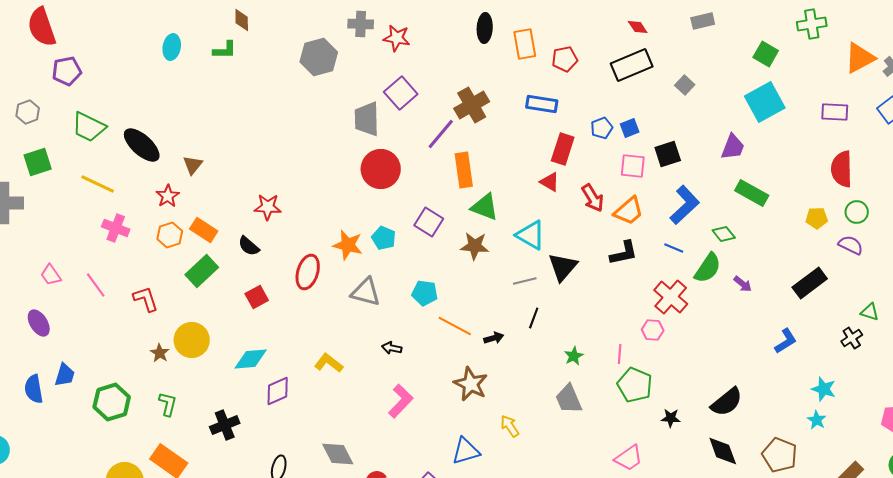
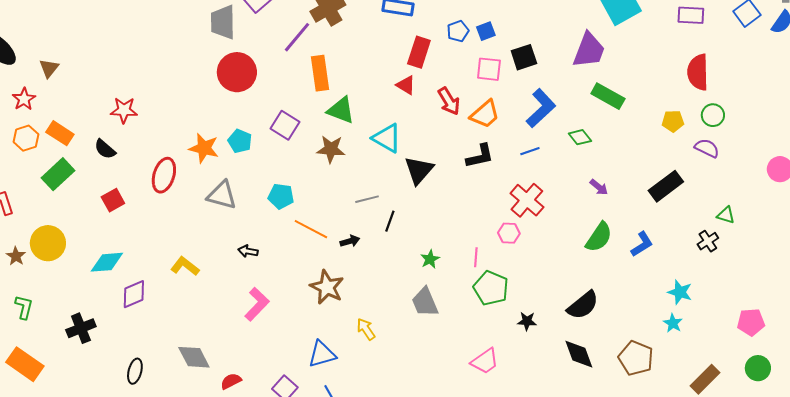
purple trapezoid: (733, 147) -> (589, 50), size x1.4
blue line: (674, 248) -> (530, 151), turned -42
green semicircle: (708, 268) -> (599, 237), moved
gray line: (525, 281) -> (367, 199), moved

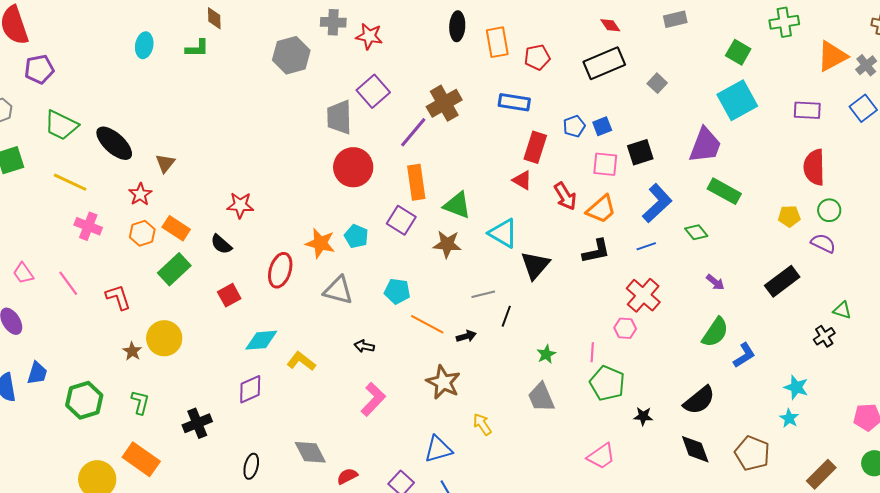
orange rectangle: (320, 73) -> (416, 182), moved
blue L-shape: (642, 244) -> (744, 355), moved
cyan diamond: (107, 262) -> (261, 340), moved

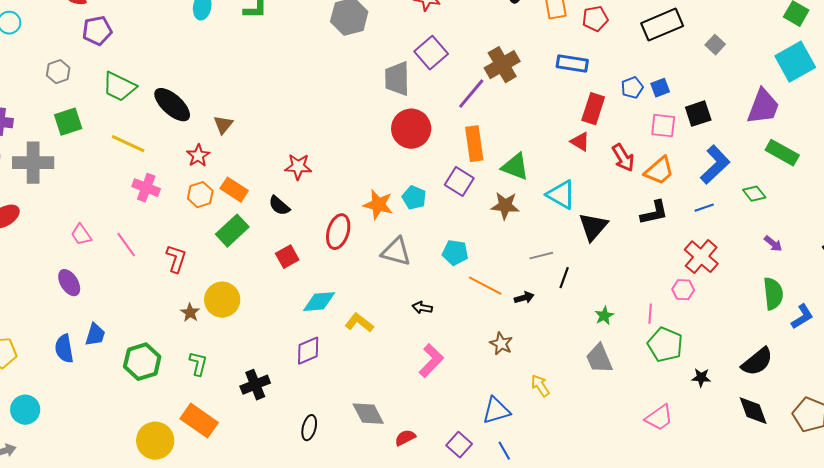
red L-shape: (118, 297) -> (176, 259), turned 36
green semicircle: (715, 332) -> (773, 294), turned -40
brown star: (443, 382) -> (501, 344), size x0.7

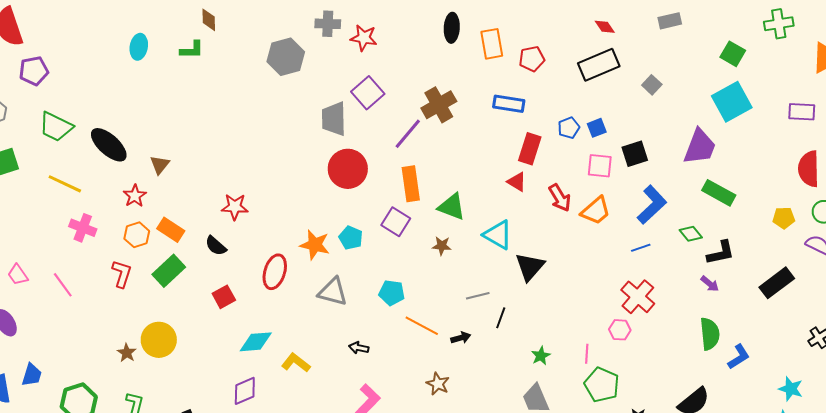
brown star: (505, 206) -> (442, 246), size x0.7
black L-shape: (654, 213) -> (721, 253), moved
red L-shape: (176, 259) -> (122, 274), moved

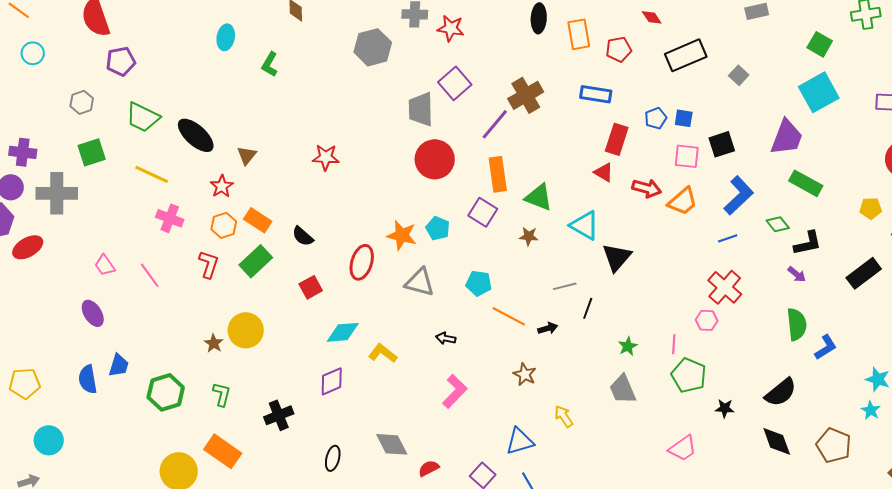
red diamond: (605, 27) -> (652, 17), moved
green L-shape: (192, 50) -> (270, 64), moved, turned 120
blue square: (597, 128) -> (684, 118), turned 30
red arrow: (560, 198) -> (647, 188), turned -44
red star: (235, 207) -> (326, 157), moved

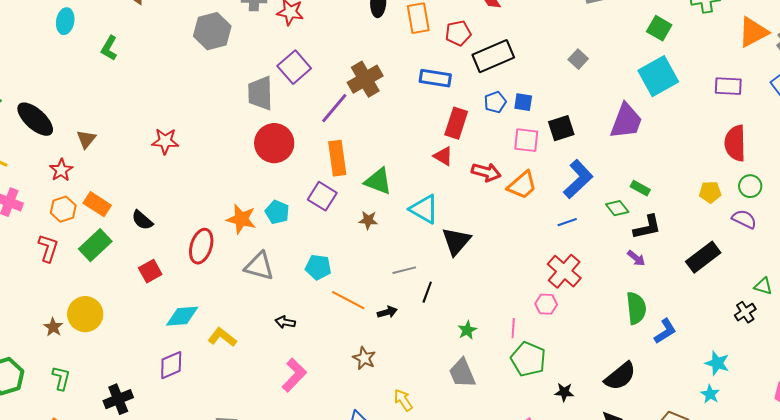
black rectangle: (686, 55) -> (493, 56), moved
green rectangle: (806, 183) -> (640, 188), moved, size x0.6

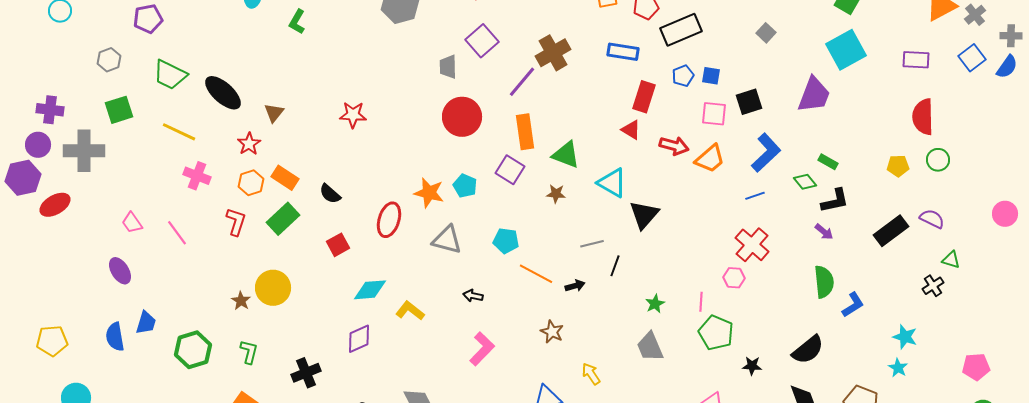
gray trapezoid: (260, 93) -> (448, 67), size x0.7
purple semicircle: (744, 219) -> (932, 219), moved

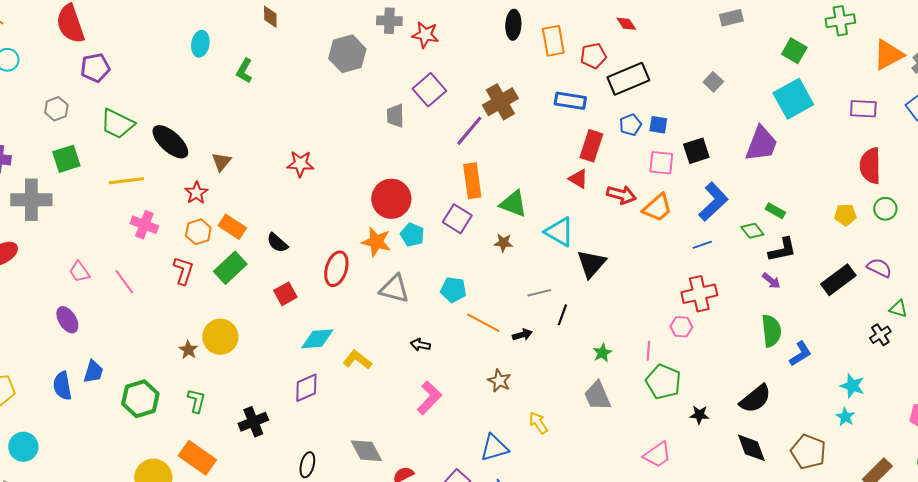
red circle: (462, 117) -> (391, 199), moved
yellow line: (179, 132) -> (126, 181), turned -32
red cross: (752, 245) -> (699, 294), turned 36

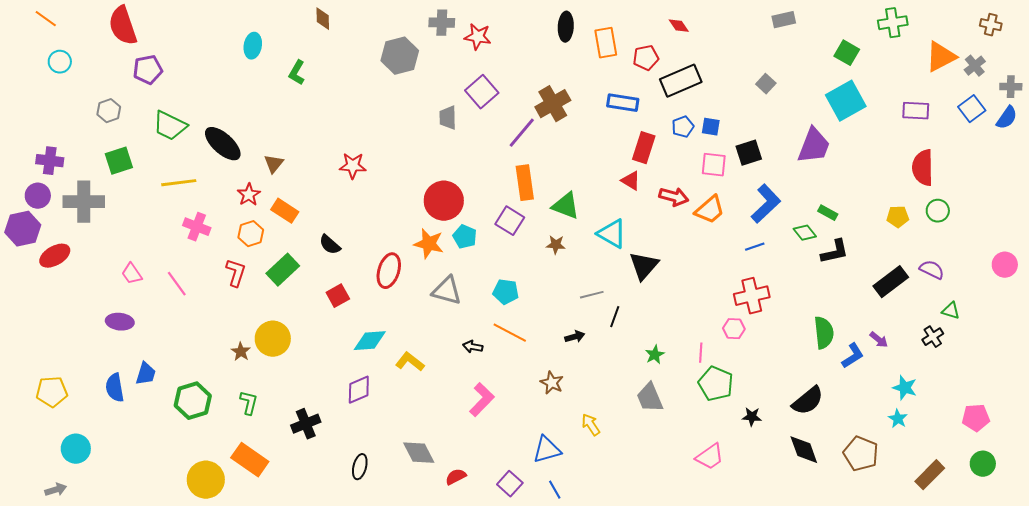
orange rectangle: (232, 227) -> (285, 211), moved
purple arrow: (771, 281) -> (879, 340), moved
purple ellipse: (67, 320) -> (120, 322), turned -52
orange line: (483, 323) -> (510, 333), moved

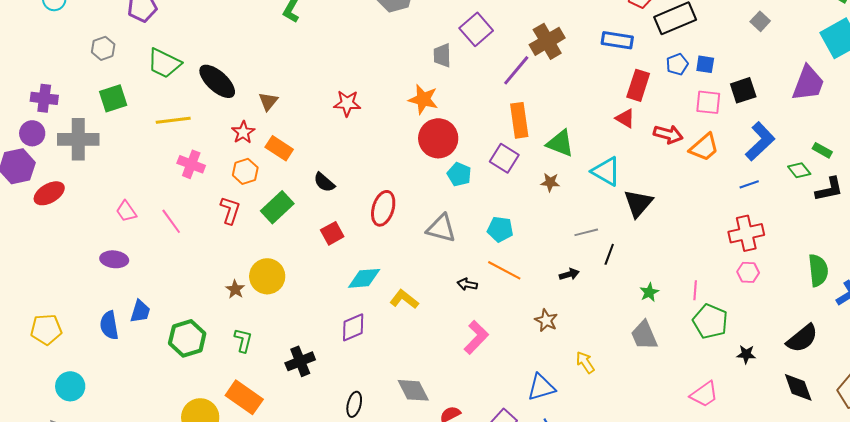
orange star: (429, 244) -> (423, 99), moved
pink hexagon: (734, 329) -> (748, 272), moved

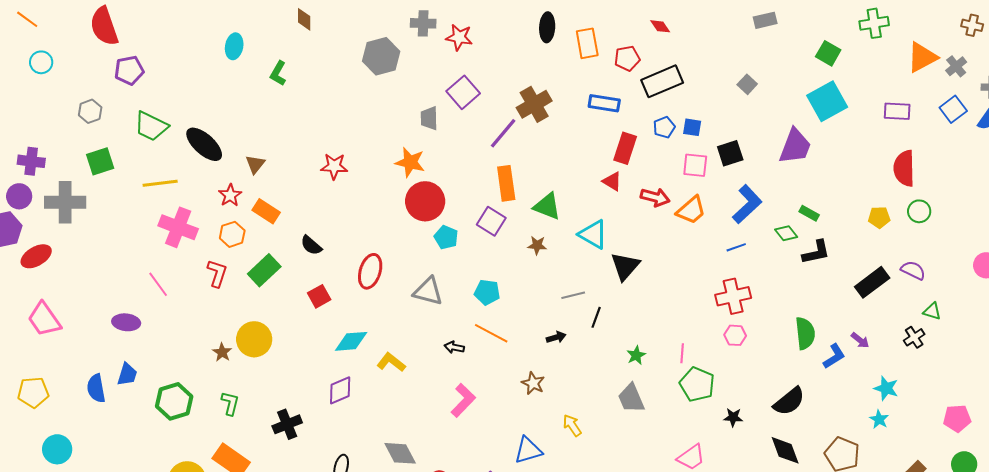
pink cross: (191, 164) -> (178, 227), size x1.4
pink trapezoid: (126, 211) -> (44, 319), moved, size x1.6
purple ellipse: (114, 259) -> (126, 322), moved

